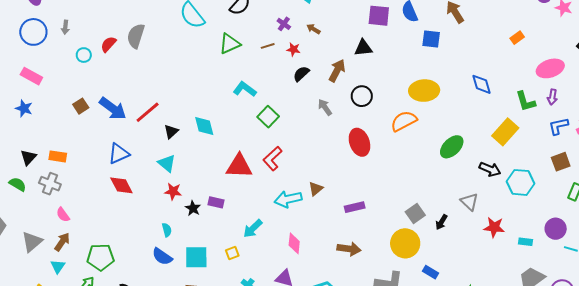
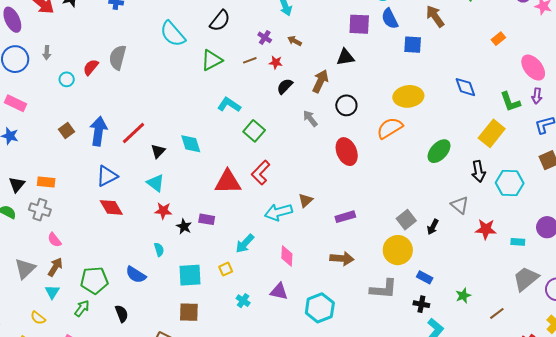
pink ellipse: (550, 68) -> (533, 68), turned 72
blue arrow: (113, 108) -> (98, 131), turned -116
black arrow: (490, 169) -> (478, 171), turned 60
blue semicircle: (162, 257) -> (136, 275), moved

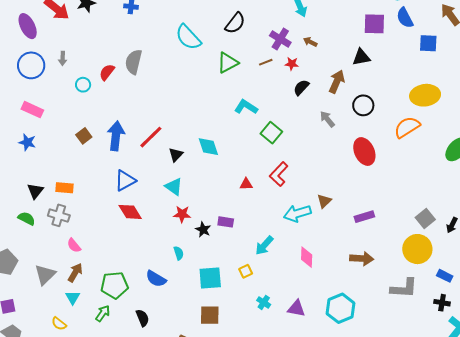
purple cross: (265, 37) -> (280, 39), size x1.5
red triangle: (228, 182) -> (246, 184), size x0.5
purple triangle: (279, 291) -> (296, 309), moved

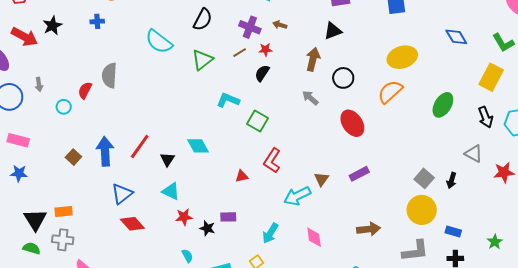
black semicircle: (301, 87) -> (262, 73), moved
black triangle: (35, 191) -> (35, 220), size x1.4
purple rectangle: (364, 217) -> (359, 174), moved

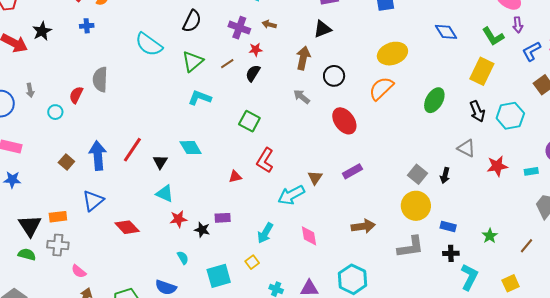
brown line: (240, 53) -> (227, 64), moved
cyan L-shape: (228, 100) -> (200, 98), moved
blue triangle: (122, 194) -> (93, 201), moved

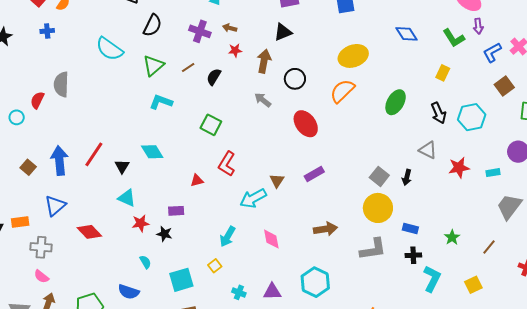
red star: (256, 50) -> (235, 50), moved
yellow rectangle: (482, 71) -> (443, 73), size x0.6
purple rectangle: (223, 218) -> (176, 211), moved
gray cross: (58, 245) -> (41, 247), moved

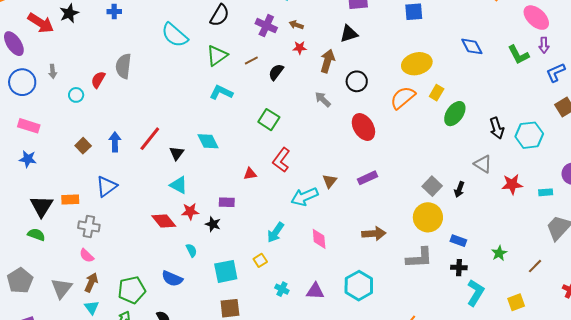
yellow rectangle: (443, 73) -> (437, 93), moved
blue arrow: (59, 161) -> (115, 142), size x0.7
red diamond: (89, 232) -> (164, 221), moved

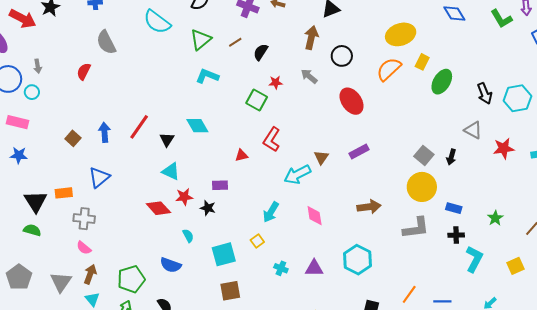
red star: (300, 48) -> (276, 82), moved
gray semicircle: (123, 66) -> (106, 42), moved, turned -30
cyan circle: (76, 95) -> (32, 92), moved

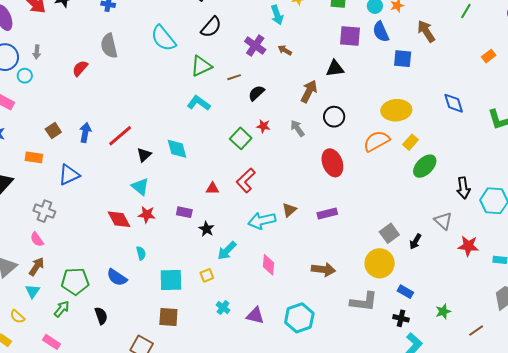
orange rectangle: (64, 193) -> (34, 157), moved
black star: (208, 208) -> (206, 229), moved

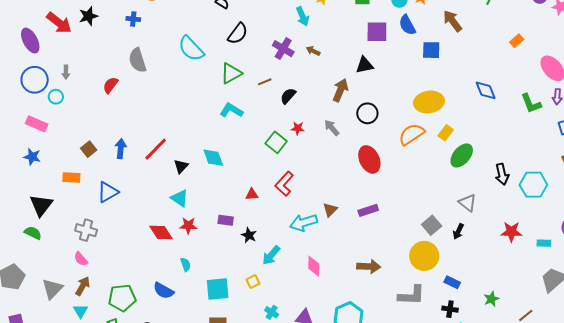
gray triangle: (443, 221) -> (468, 203), moved

